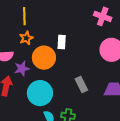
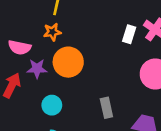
white rectangle: (62, 42) -> (129, 34), moved
cyan circle: (40, 93) -> (52, 105), size x0.6

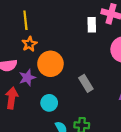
gray rectangle: (106, 108) -> (86, 83), moved

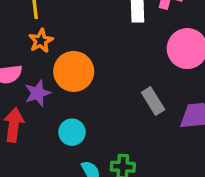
gray rectangle: (86, 83) -> (153, 101), moved

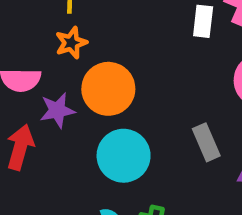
cyan circle: (72, 132) -> (124, 156), moved, size x1.5

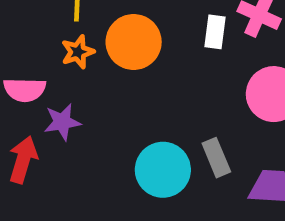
orange circle: (108, 89) -> (134, 42), moved
cyan circle: (124, 156) -> (163, 170), moved

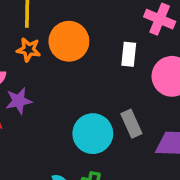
white rectangle: (215, 32) -> (129, 54), moved
orange star: (78, 52) -> (29, 50), turned 30

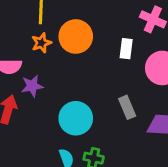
orange star: (29, 50) -> (41, 43), turned -30
cyan circle: (93, 134) -> (76, 118), moved

